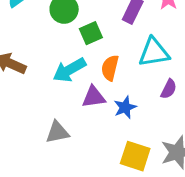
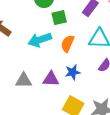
purple triangle: (94, 97) -> (51, 79), moved

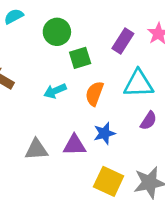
cyan arrow: (40, 40) -> (55, 91), size x0.7

